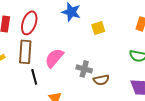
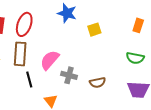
gray cross: (84, 69) -> (69, 75), moved

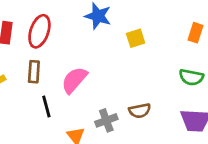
brown rectangle: (20, 54) -> (34, 72), size x0.7
gray cross: (69, 75) -> (106, 120), moved, turned -35

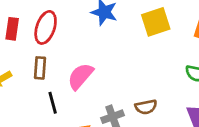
yellow square: (136, 38) -> (156, 22), moved, size x1.5

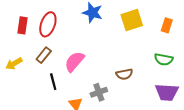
brown rectangle: (40, 68) -> (44, 55), turned 35
brown semicircle: (146, 107) -> (124, 74), moved

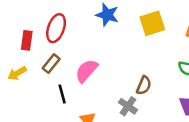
red rectangle: (22, 25) -> (27, 40), moved
brown semicircle: (124, 74) -> (144, 85), turned -56
gray cross: (99, 92) -> (128, 106), moved, turned -35

